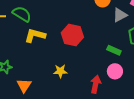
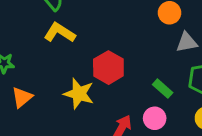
red hexagon: (72, 35) -> (108, 68), moved
yellow star: (60, 71) -> (79, 94), size x1.5

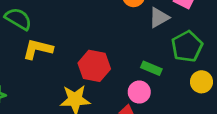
pink circle: (155, 118) -> (139, 92), moved

